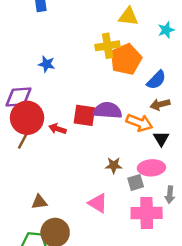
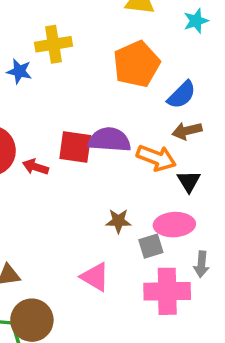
yellow cross: (108, 46) -> (54, 44), moved

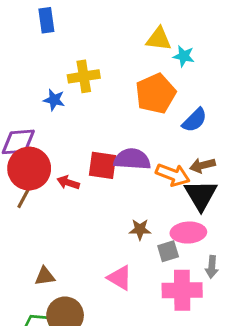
cyan star: (196, 21) -> (184, 56), moved, turned 30
brown arrow: (187, 131) -> (202, 165), moved
black triangle: (189, 181) -> (201, 195), size x1.6

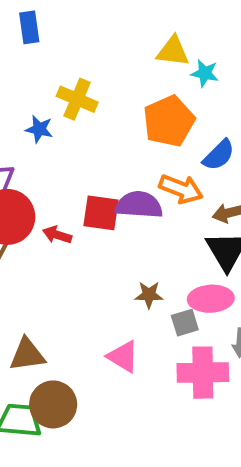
yellow cross: (84, 76) -> (77, 99), turned 32
orange arrow: (173, 175) -> (181, 189), moved
brown triangle: (45, 276) -> (27, 355), size x1.4

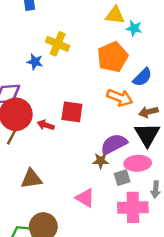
purple semicircle: (139, 205) -> (114, 144), moved, turned -32
brown triangle: (27, 355) -> (31, 179), moved

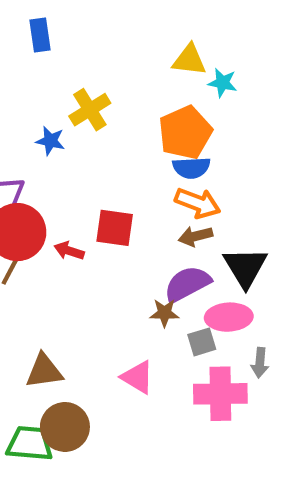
yellow cross: (58, 44) -> (90, 110), turned 35
blue semicircle: (142, 77) -> (191, 168), moved, turned 42
brown arrow: (148, 112) -> (196, 236), moved
brown triangle: (31, 179) -> (44, 371), moved

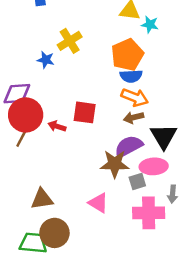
brown star: (164, 313) -> (115, 164), size x1.6

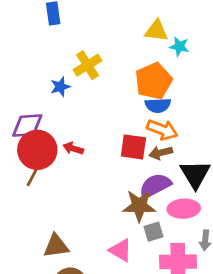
blue star: (46, 60) -> (60, 87), turned -30
red square: (85, 112) -> (133, 147), moved
red arrow: (57, 126) -> (73, 148), moved
gray square: (137, 181) -> (154, 232), moved

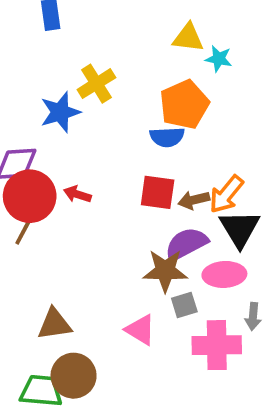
blue star: (60, 87) -> (60, 112), size x1.5
blue semicircle: (158, 105) -> (167, 137), moved
orange arrow: (162, 130) -> (226, 194), moved, turned 108

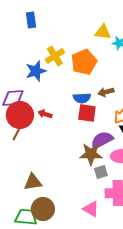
orange pentagon: (184, 105) -> (84, 62), moved
blue semicircle: (167, 137) -> (82, 98), moved
brown arrow: (194, 200) -> (106, 92), moved
pink triangle: (140, 330) -> (91, 209), moved

